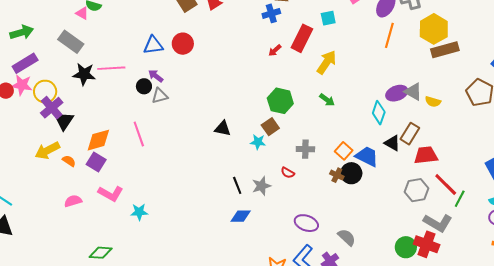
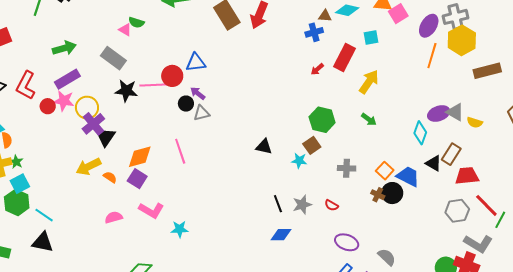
yellow hexagon: (434, 29) -> (462, 40), moved
red circle: (183, 44) -> (172, 76), moved
red semicircle: (288, 173) -> (331, 205), moved

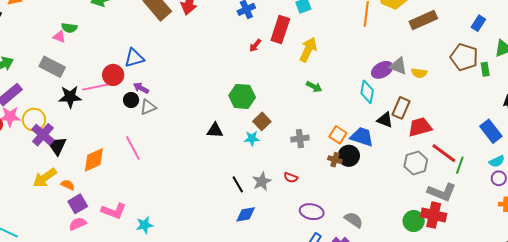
green hexagon: (322, 120) -> (242, 96), moved
purple square: (137, 179) -> (78, 204), moved, turned 36

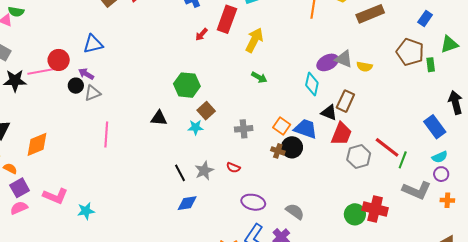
blue triangle: (134, 58) -> (93, 44), moved
red trapezoid: (420, 127) -> (341, 134), moved, turned 125
pink line: (133, 148) -> (106, 135), moved, turned 30
gray L-shape: (442, 192) -> (417, 190), moved

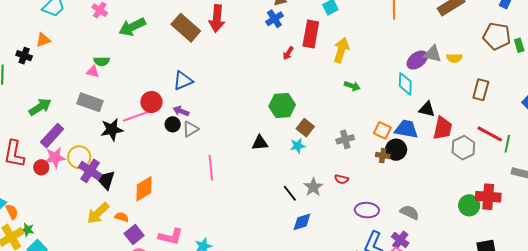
brown rectangle: (345, 101) -> (481, 90), moved

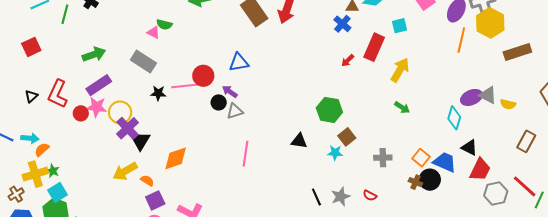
blue cross: (274, 19) -> (342, 24), turned -30
black star: (112, 130) -> (158, 93), size x0.7
orange semicircle: (12, 212) -> (42, 150), turned -119

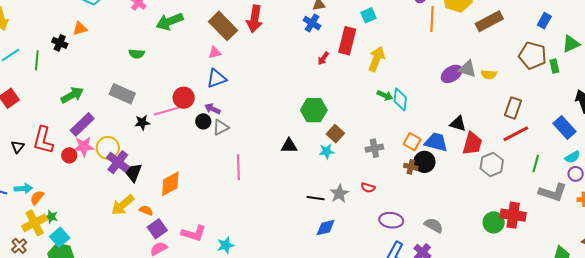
pink triangle: (153, 32) -> (215, 53), moved, turned -32
cyan diamond: (454, 118) -> (400, 99), moved
red line: (525, 186) -> (516, 134), moved, turned -60
black line: (316, 197) -> (316, 198), turned -48

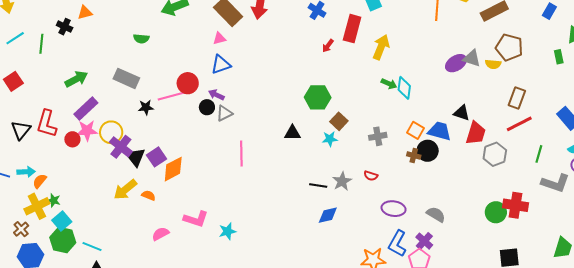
brown pentagon: (533, 55) -> (509, 47), moved
black triangle: (18, 147) -> (21, 130), size x1.5
purple square: (157, 229) -> (157, 157), moved

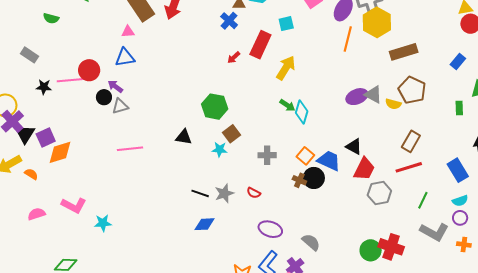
gray rectangle: (126, 78) -> (30, 55), size x0.7
pink line: (241, 153) -> (130, 149), turned 75

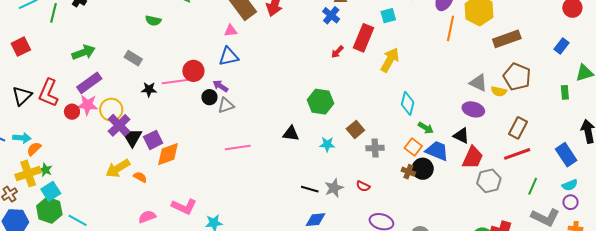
purple ellipse: (357, 97) -> (473, 109), moved, turned 40
green arrow: (287, 105) -> (426, 128), moved
brown square: (232, 134) -> (355, 129), moved

